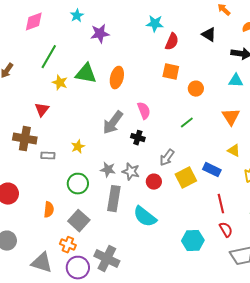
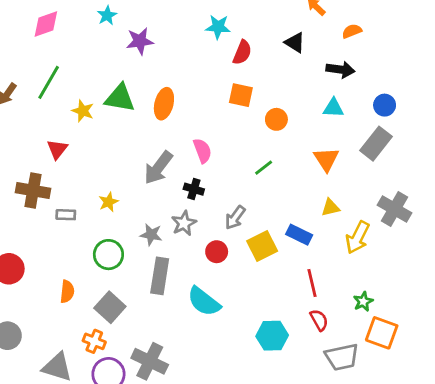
green line: (49, 57) -> (49, 82), moved
yellow triangle: (234, 151) -> (330, 208), turned -40
gray star: (131, 172) -> (184, 223), moved, turned 30

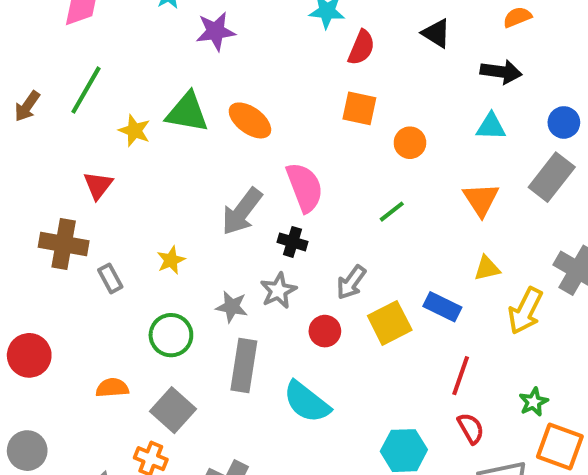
orange ellipse: (164, 104) -> (250, 120), turned -68
pink semicircle: (202, 151) -> (305, 187), size x1.4
gray rectangle: (66, 215) -> (110, 278), turned 60
red line: (312, 283) -> (461, 376), turned 32
orange semicircle: (67, 292) -> (112, 388), turned -100

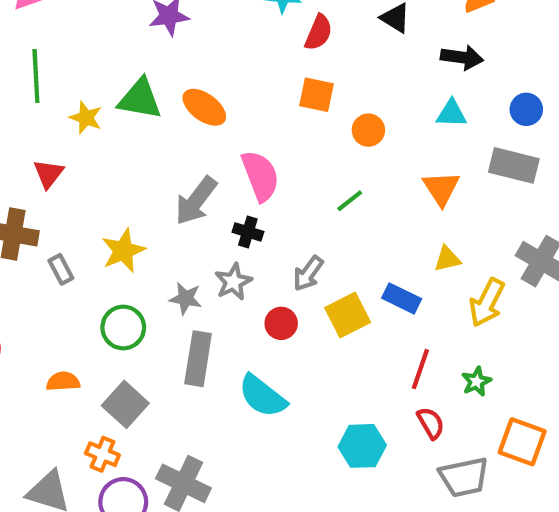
green line: (86, 90) -> (36, 76), turned -33
gray rectangle: (552, 177) -> (514, 165), turned 66
yellow star: (171, 260) -> (123, 251), size x1.5
green star: (534, 402) -> (476, 382), moved

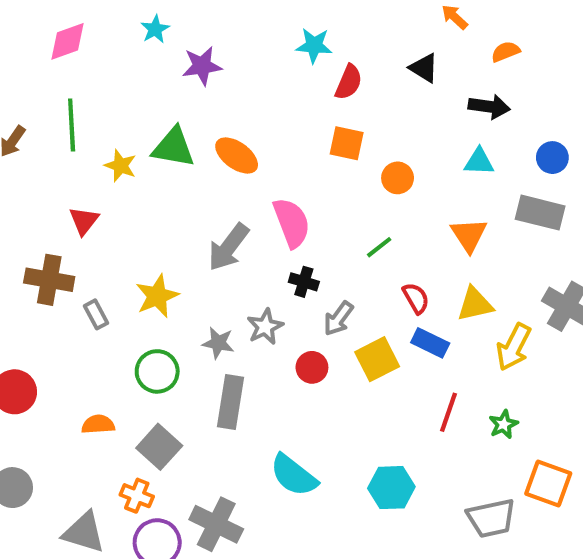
black cross: (248, 232) -> (304, 282), moved
yellow triangle: (447, 259) -> (475, 304), size x1.4
cyan semicircle: (262, 396) -> (294, 475), moved
red semicircle: (431, 423) -> (416, 298), moved

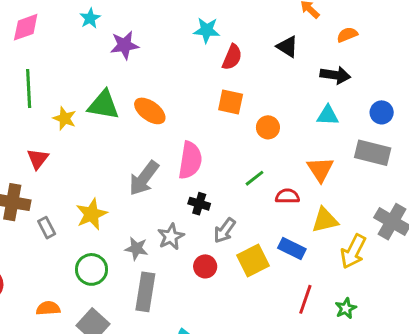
pink semicircle: (292, 223) -> (190, 160), turned 30
red semicircle: (416, 298) -> (287, 196), moved, turned -60

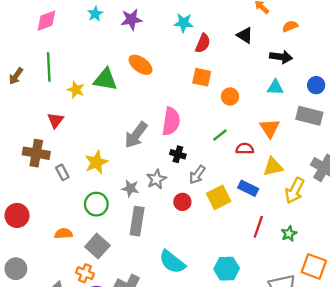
purple star: (124, 45) -> (131, 19), moved
orange ellipse: (150, 111) -> (140, 65), moved

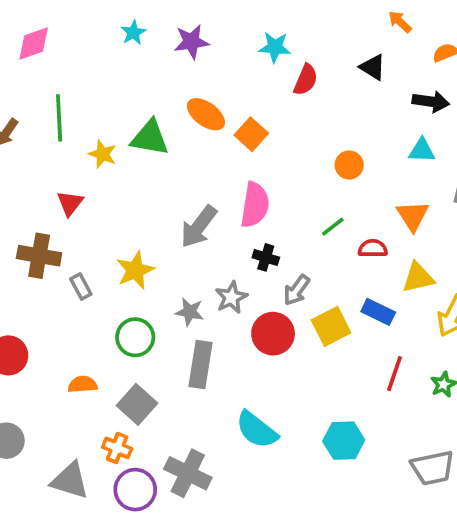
pink diamond: (46, 21) -> (34, 44), moved
orange square: (202, 77) -> (251, 134), moved, turned 30
red circle: (182, 202) -> (273, 334), size x1.5

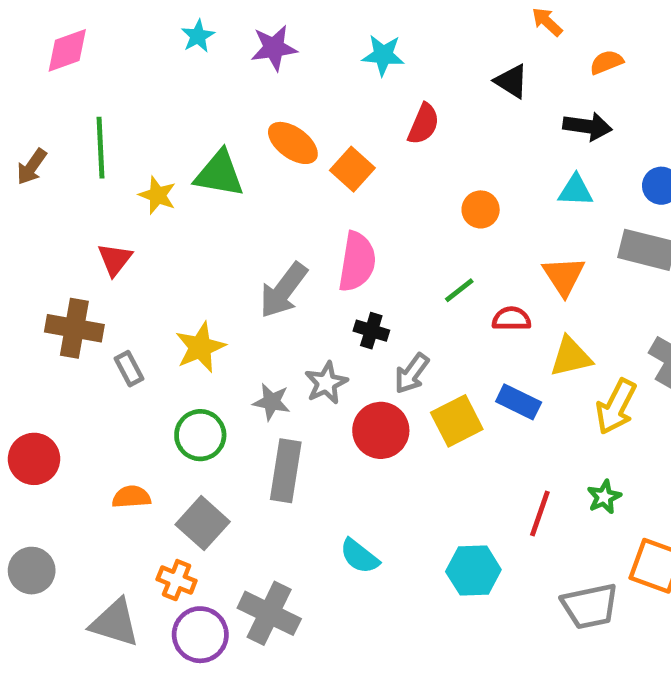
red semicircle: (306, 80) -> (424, 124), moved
red line: (395, 374) -> (540, 514), moved
cyan semicircle: (257, 430) -> (359, 556), size x0.7

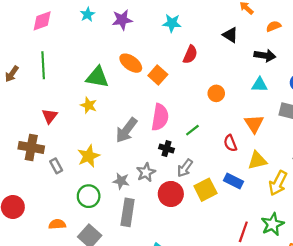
pink diamond: (67, 50) -> (42, 21), moved
yellow star: (158, 195) -> (89, 105), moved
green line: (459, 290) -> (192, 130), moved
red semicircle: (511, 319) -> (230, 143), turned -112
green star: (604, 497) -> (272, 224), size x1.5

